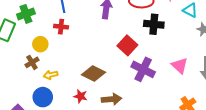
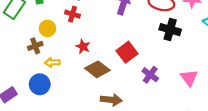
red square: (127, 45) -> (127, 52), moved
purple cross: (143, 69) -> (150, 75), size x0.7
red star: (80, 96) -> (83, 46), moved

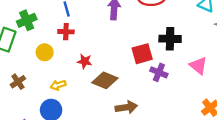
black cross: (170, 30) -> (170, 39), moved
brown cross: (35, 46) -> (18, 82), moved
red square: (127, 52) -> (142, 54), moved, turned 36

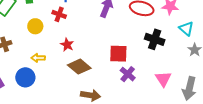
black cross: (170, 39) -> (155, 39), moved

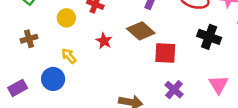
yellow arrow: (38, 58) -> (69, 56), turned 48
brown diamond: (79, 67) -> (141, 31), moved
purple cross: (128, 74) -> (174, 90), moved

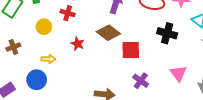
yellow arrow: (69, 56) -> (49, 59), turned 136

